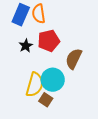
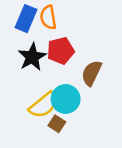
black star: (26, 46) -> (32, 57), size x1.6
yellow semicircle: (35, 85) -> (43, 105), turned 35

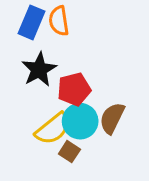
red pentagon: (61, 51) -> (74, 89), moved
brown semicircle: (92, 73) -> (112, 118), moved

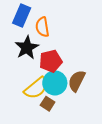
orange semicircle: (59, 21) -> (42, 27), moved

